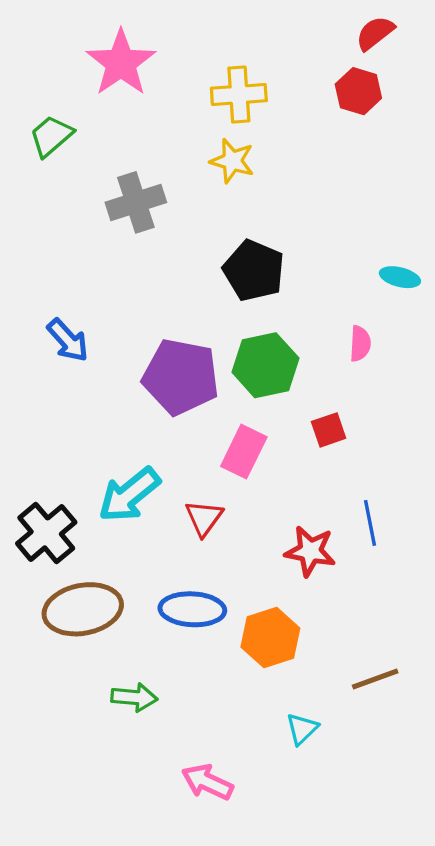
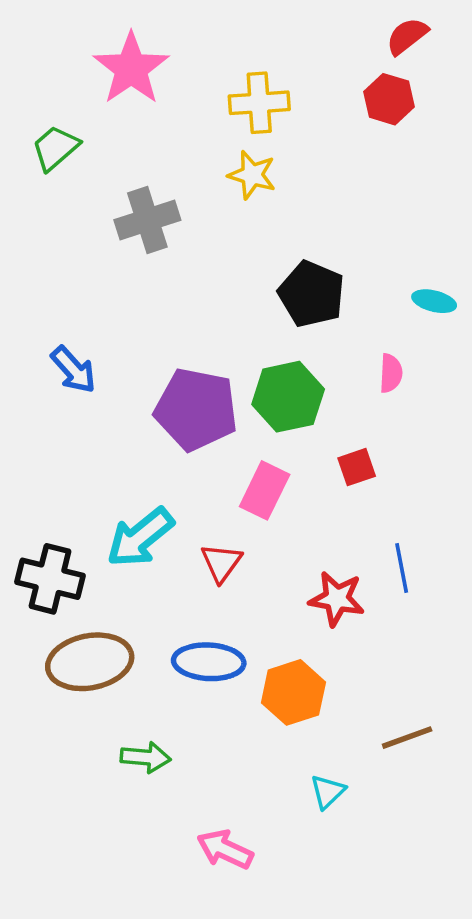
black pentagon: (254, 271) -> (311, 294), moved
black cross: (46, 533) -> (50, 579), turned -36

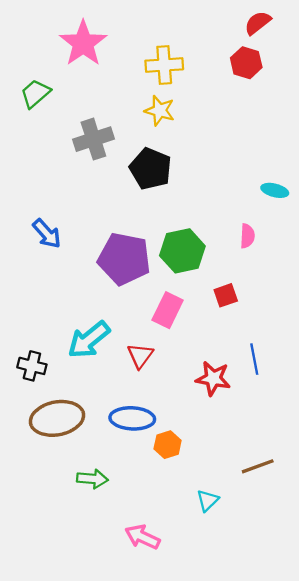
black pentagon: (311, 294) -> (150, 169), moved
black cross: (50, 579) -> (32, 366), size x0.7
orange hexagon: (293, 692) -> (168, 445), moved, size x0.7

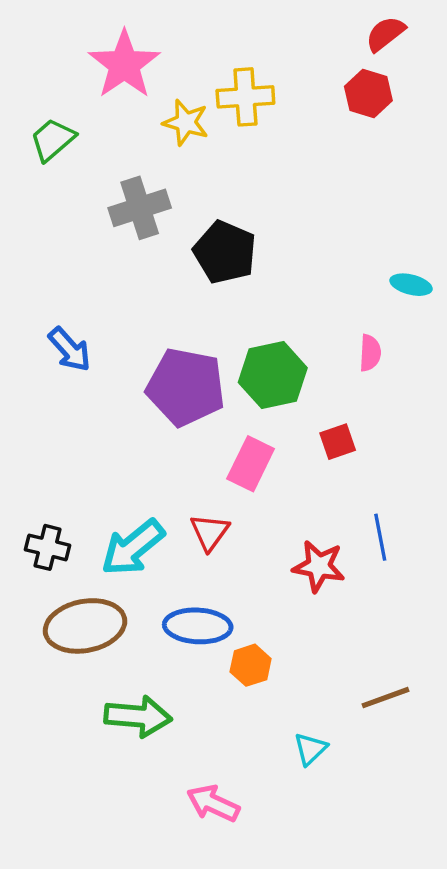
yellow star: (160, 111) -> (186, 123), moved
cyan arrow: (89, 340) -> (133, 547), moved
green arrow: (92, 479) -> (138, 716), size x1.4

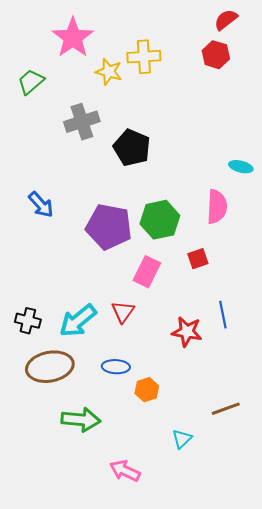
pink semicircle: (370, 353) -> (217, 207), size x1.6
blue ellipse: (198, 626) -> (116, 367), size x0.7

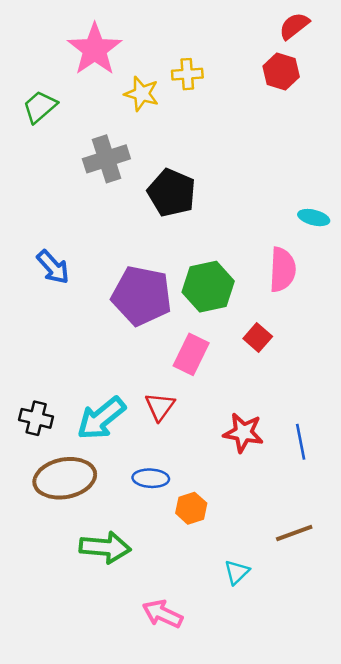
yellow cross: (144, 57) -> (187, 74), size x0.7
red square: (198, 259) -> (258, 337), turned -30
blue line: (223, 315) -> (301, 442), moved

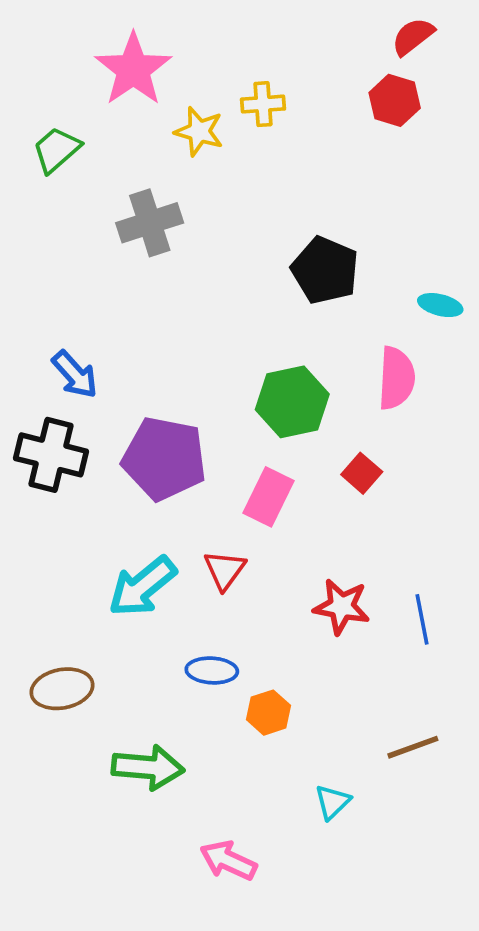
black pentagon: (172, 193) -> (325, 270), moved
purple pentagon: (142, 296) -> (164, 459), moved
black cross: (36, 418) -> (51, 455), moved, size x1.5
brown ellipse: (65, 478) -> (62, 689), moved, size x0.7

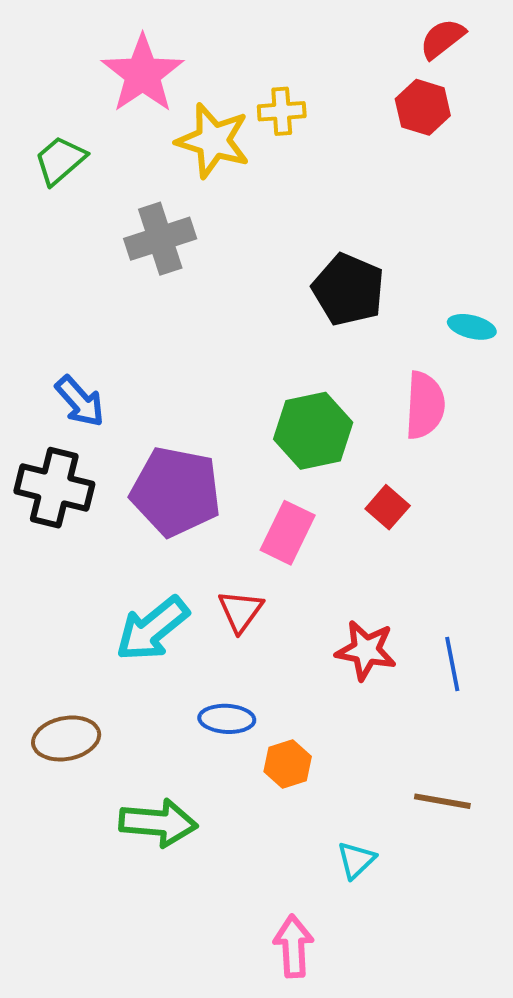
yellow star: (199, 131) -> (213, 141), size x1.4
brown line: (413, 747) -> (442, 801), turned 30
pink arrow: (228, 861) -> (293, 946), moved, turned 62

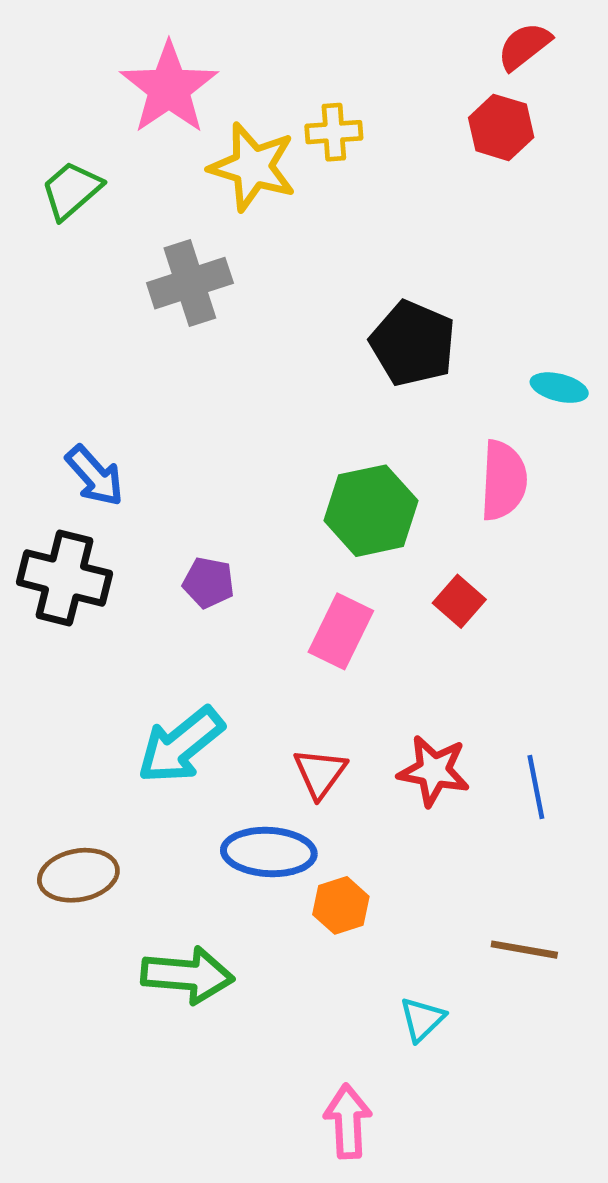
purple pentagon: (176, 492) -> (208, 583), size x0.5
red triangle: (241, 611) -> (320, 773), moved
blue ellipse: (227, 719) -> (269, 852), size x1.4

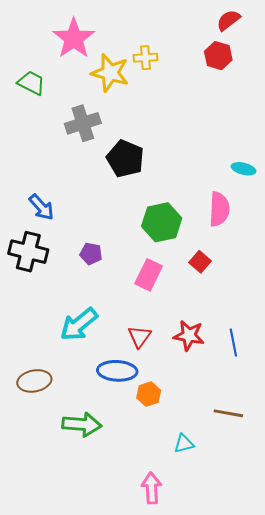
green trapezoid: (71, 190) -> (31, 83), turned 68
black pentagon: (413, 343) -> (125, 159), moved
cyan triangle: (422, 1019) -> (184, 444), turned 30

